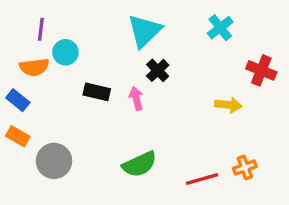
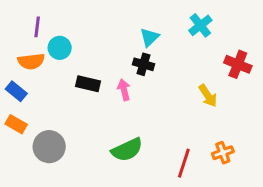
cyan triangle: (144, 31) -> (149, 37), moved, size x0.6
black cross: (158, 70) -> (143, 64), turned -30
yellow arrow: (228, 105) -> (208, 96), turned 50
red line: (202, 179) -> (184, 163), turned -56

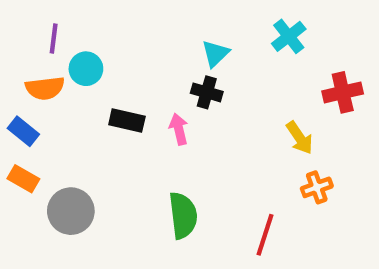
red cross: (238, 64) -> (343, 92), turned -35
green semicircle: (127, 150) -> (183, 215), turned -72
orange cross: (223, 153) -> (317, 187), moved

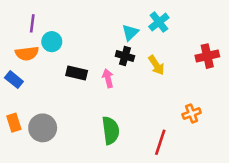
cyan cross: (289, 36) -> (159, 22), moved
yellow arrow: (300, 138) -> (156, 65), moved
orange rectangle: (23, 179) -> (14, 123), moved, turned 42

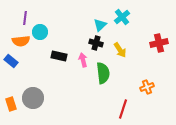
orange rectangle: (14, 123) -> (11, 104), moved
green semicircle: (111, 130) -> (103, 73), moved

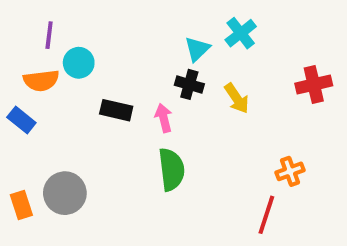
green semicircle: (103, 73) -> (172, 169), moved
red line: (123, 109) -> (266, 215), moved

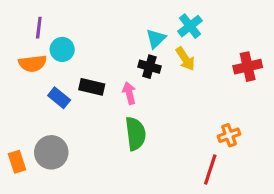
yellow arrow: (237, 98) -> (185, 59), moved
blue rectangle: (21, 120) -> (59, 98), moved

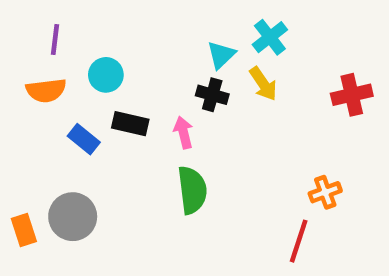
cyan circle: (62, 49) -> (106, 75), moved

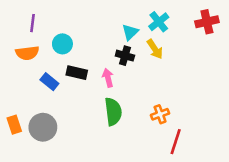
red cross: (352, 95) -> (207, 22), moved
orange cross: (325, 192) -> (160, 114), moved
orange rectangle: (24, 230) -> (14, 125), moved

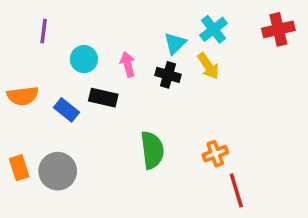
orange semicircle: (27, 53) -> (23, 96), moved
pink arrow: (108, 78) -> (128, 64), moved
red line: (176, 142) -> (236, 190), turned -35

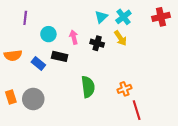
cyan triangle: (175, 43) -> (101, 17), moved

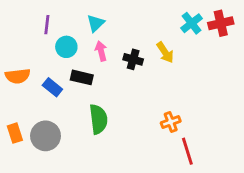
cyan triangle: (101, 17) -> (96, 23), moved
cyan cross: (123, 17) -> (192, 23), moved
purple line: (25, 18) -> (47, 25), moved
green semicircle: (88, 87) -> (98, 119), moved

